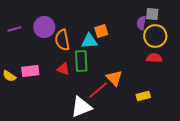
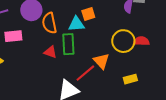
yellow circle: (155, 36) -> (123, 41), moved
pink rectangle: (30, 71) -> (13, 36), moved

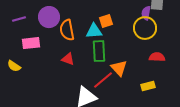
yellow circle: (123, 41) -> (145, 28), moved
red semicircle: (141, 41) -> (157, 57), moved
green rectangle: (68, 44) -> (99, 51), moved

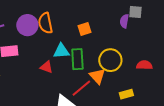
yellow circle: (145, 28) -> (110, 60), moved
orange semicircle: (67, 30) -> (45, 23), moved
cyan triangle: (94, 31) -> (61, 51), moved
red semicircle: (157, 57) -> (144, 65), moved

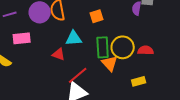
green rectangle: (77, 59) -> (103, 47), moved
red semicircle: (144, 65) -> (146, 50), moved
red line: (81, 88) -> (78, 75), moved

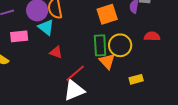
orange square: (97, 16) -> (107, 14), moved, size x1.5
cyan triangle: (74, 38) -> (46, 27), moved, turned 42
red semicircle: (146, 50) -> (152, 36), moved

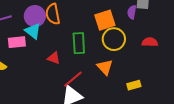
cyan triangle: (46, 27) -> (33, 31), moved
green rectangle: (100, 45) -> (79, 43), moved
yellow circle: (120, 45) -> (114, 39), moved

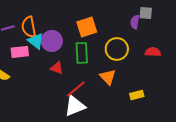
orange semicircle: (53, 14) -> (29, 27), moved
purple circle: (35, 16) -> (52, 41), moved
orange square: (105, 20) -> (87, 27), moved

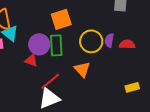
purple semicircle: (135, 22) -> (109, 40), moved
purple circle: (52, 41) -> (39, 44), moved
yellow rectangle: (137, 95) -> (132, 87), moved

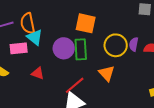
orange square: (61, 19) -> (86, 23), turned 30
red triangle: (31, 60) -> (38, 73), moved

